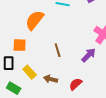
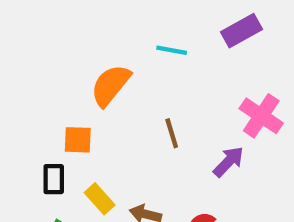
brown line: (58, 50) -> (172, 133), moved

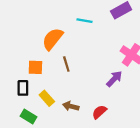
brown line: (172, 133) -> (66, 64), moved

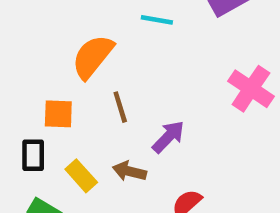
purple arrow: (114, 79) -> (168, 137), moved
brown arrow: (71, 106) -> (129, 171), moved

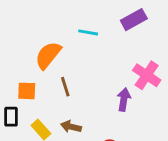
purple arrow: (168, 137) -> (124, 100), moved, turned -35

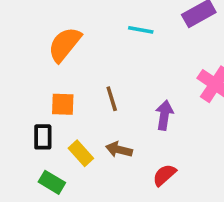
orange semicircle: (48, 55) -> (65, 44), moved
purple arrow: (124, 100) -> (164, 115), moved

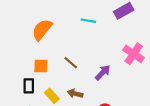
brown line: (112, 99) -> (71, 63), turned -32
purple arrow: (164, 115) -> (103, 73), turned 35

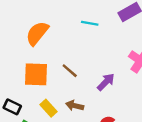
orange square: (41, 66) -> (36, 74), size x1.5
black rectangle: (29, 86) -> (12, 107), moved, turned -64

